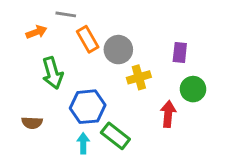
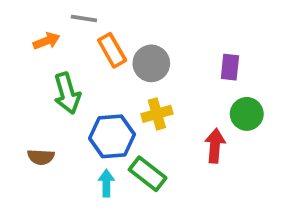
yellow cross: (139, 77) -> (157, 114), moved

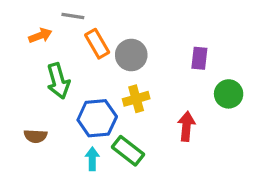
green circle: (247, 114) -> (229, 94), moved

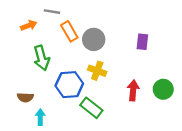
green circle: (229, 94) -> (163, 89), moved
yellow cross: (136, 99) -> (97, 71), turned 36
cyan arrow: (92, 159) -> (40, 117), moved

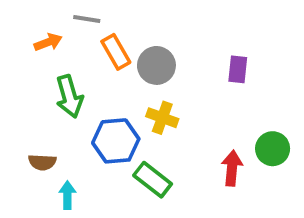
red arrow: (133, 90) -> (232, 168), moved

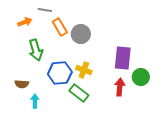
purple rectangle: (238, 69) -> (123, 58), moved, size x1.6
yellow cross: (162, 118) -> (84, 70), moved

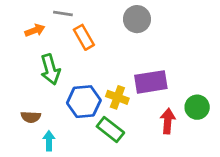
gray circle: (81, 34) -> (137, 19), moved
purple rectangle: (123, 58) -> (151, 82), moved, turned 75

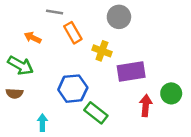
orange arrow: (35, 30) -> (33, 38), moved, turned -133
green arrow: (50, 69) -> (21, 65), moved, turned -45
yellow cross: (117, 97) -> (102, 51), moved
brown semicircle: (31, 117) -> (14, 93), moved

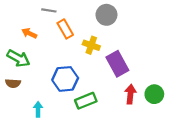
purple rectangle: (131, 72) -> (117, 64), turned 70
green circle: (171, 93) -> (154, 94), moved
green rectangle: (96, 113) -> (86, 101), turned -60

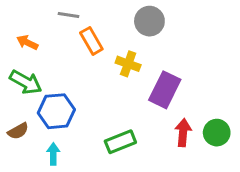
orange arrow: (29, 33) -> (27, 42), moved
purple rectangle: (117, 64) -> (165, 90), turned 55
blue hexagon: (65, 79) -> (56, 111), moved
brown semicircle: (13, 83) -> (18, 131), moved, turned -32

